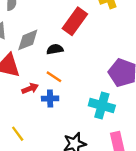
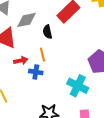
black semicircle: (55, 49) -> (47, 32), turned -104
orange line: (54, 77) -> (42, 54), turned 32

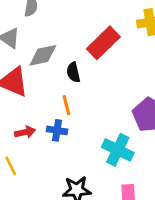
red arrow: (21, 61) -> (25, 132), moved

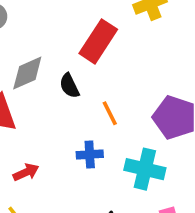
orange line: (66, 105) -> (110, 113), moved
blue cross: (57, 130) -> (90, 155), moved

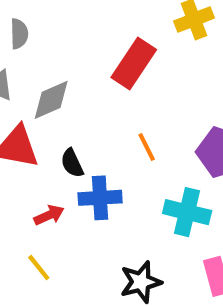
black semicircle: (69, 86) -> (72, 163), moved
blue cross: (90, 155) -> (100, 198), moved, size x1.4

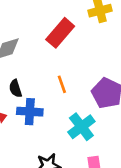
cyan cross: (187, 212) -> (81, 127), turned 32

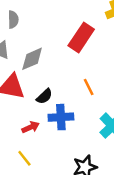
black semicircle: (15, 89) -> (44, 96), turned -108

